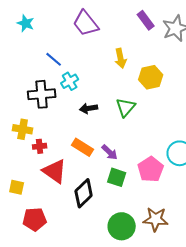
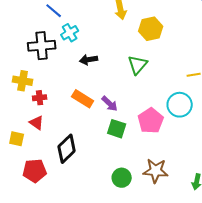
green triangle: (126, 107) -> (138, 65), moved
red triangle: (55, 171) -> (37, 123), moved, size x0.6
black diamond: (84, 193) -> (67, 149), moved
green circle: (122, 226) -> (122, 178), size x0.7

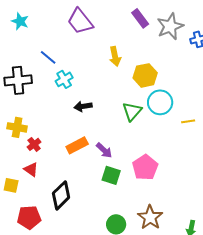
black cross: (42, 46) -> (18, 80), moved
red cross: (40, 98) -> (34, 144), turned -32
orange rectangle: (83, 99) -> (77, 145), turned -60
cyan circle: (180, 105) -> (160, 102), moved
brown star: (156, 171) -> (150, 217), turned 30

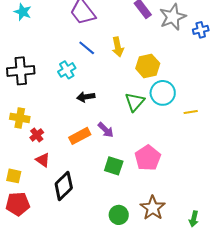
blue line: (48, 57) -> (87, 48), moved
purple arrow: (104, 150) -> (106, 130), moved
red triangle: (31, 169) -> (43, 160), moved
red pentagon: (29, 217) -> (18, 204), moved

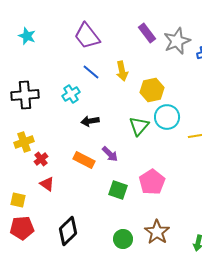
yellow cross: (20, 118) -> (24, 142), turned -30
orange rectangle: (80, 136) -> (84, 160), turned 55
black diamond: (64, 186) -> (68, 231), moved

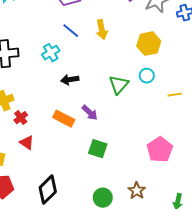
yellow hexagon: (152, 90) -> (149, 44), moved
cyan circle: (167, 117) -> (147, 76), size x0.6
pink pentagon: (152, 182) -> (160, 150), moved
brown star: (157, 232) -> (137, 191), size x0.7

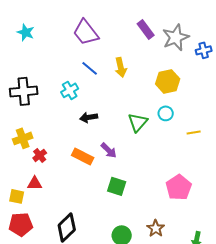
red triangle: (27, 143) -> (35, 183), moved, turned -35

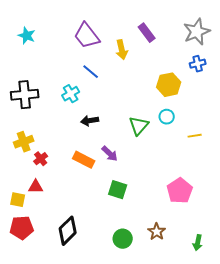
gray star: (176, 37) -> (197, 32), moved
blue cross: (204, 50) -> (198, 64), moved
yellow arrow: (121, 67) -> (122, 50), moved

